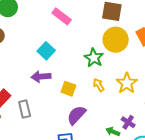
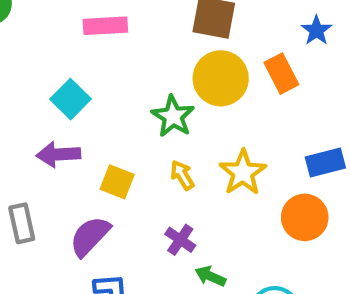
pink rectangle: (62, 16) -> (105, 26), turned -42
purple semicircle: (76, 115) -> (90, 236), moved
purple cross: (128, 122) -> (180, 240), moved

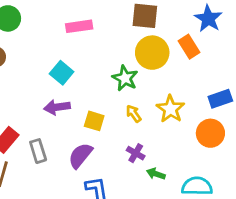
blue star: (316, 30) -> (208, 19), size x1.5

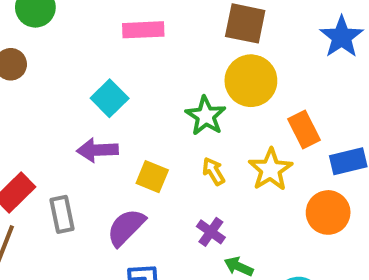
orange rectangle: (189, 47) -> (304, 129), moved

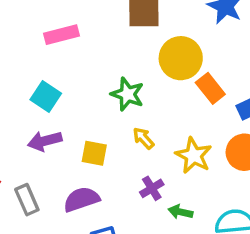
yellow circle: (251, 81) -> (181, 58), moved
yellow star: (270, 169) -> (194, 156), moved
purple semicircle: (126, 227) -> (81, 199), turned 39
purple cross: (211, 232) -> (152, 188), turned 35

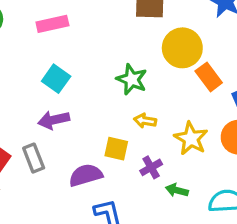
pink rectangle: (62, 35) -> (52, 24), moved
yellow arrow: (143, 138) -> (145, 121), turned -40
yellow square: (94, 153) -> (116, 149), moved
gray rectangle: (27, 200) -> (34, 158), moved

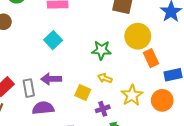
green star: (132, 79) -> (101, 50), turned -30
purple arrow: (54, 120) -> (51, 79), moved
purple semicircle: (86, 175) -> (43, 108), moved

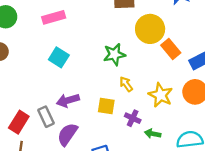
yellow arrow: (105, 78) -> (126, 84), turned 48
purple semicircle: (43, 108) -> (67, 134), turned -35
purple cross: (103, 109) -> (133, 118), turned -32

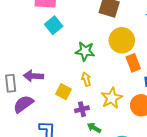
cyan square: (59, 57) -> (54, 25), moved
purple cross: (133, 118) -> (82, 109), turned 32

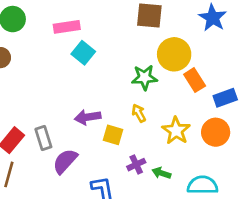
green star: (85, 51) -> (144, 77), moved
purple arrow: (33, 76) -> (88, 117), moved
purple cross: (82, 109) -> (136, 165), moved

